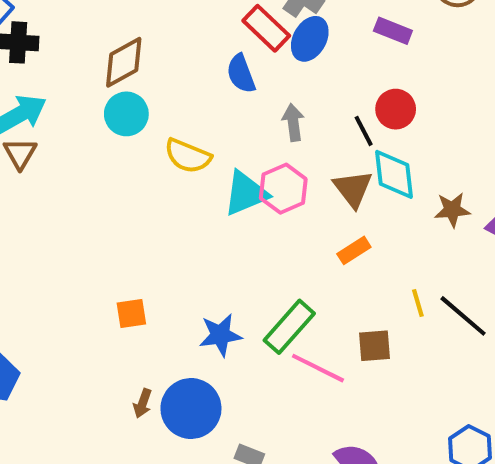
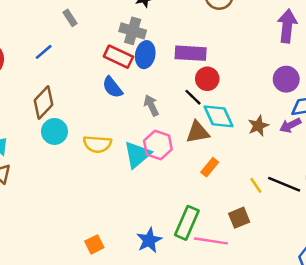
purple rectangle: (393, 31) -> (191, 53), moved, size x1.4
brown triangle: (353, 189) -> (198, 132), turned -45

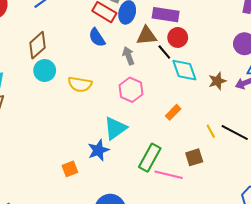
brown triangle: (198, 132) -> (147, 36), moved
cyan triangle: (137, 155) -> (115, 128), moved
blue star: (149, 240) -> (98, 150), moved

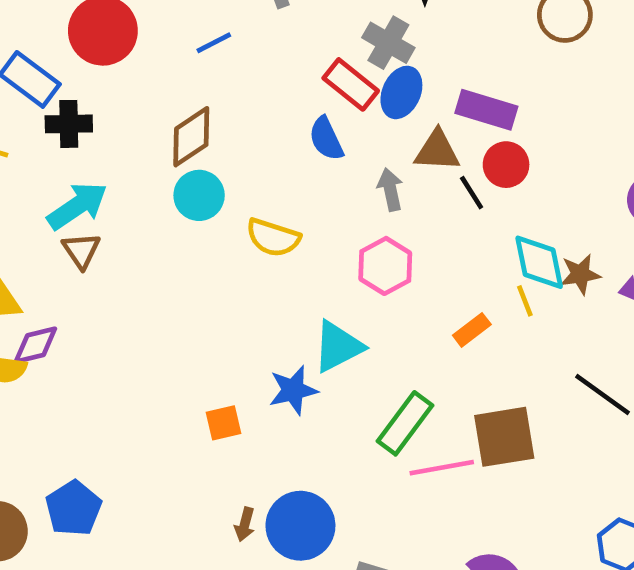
cyan diamond: (184, 70) -> (539, 262), moved
yellow line: (211, 131) -> (525, 301), moved
brown square: (194, 157) -> (504, 437), size x1.6
pink line: (169, 175) -> (442, 468), turned -32

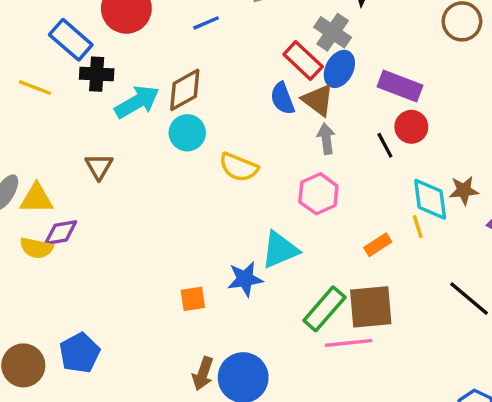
brown triangle: (437, 151) -> (318, 100), moved, turned 30
cyan arrow: (77, 206) -> (137, 102), moved
brown star: (580, 274) -> (464, 190), moved
brown square: (504, 437) -> (371, 307), moved
brown arrow: (245, 524) -> (203, 374), size x1.4

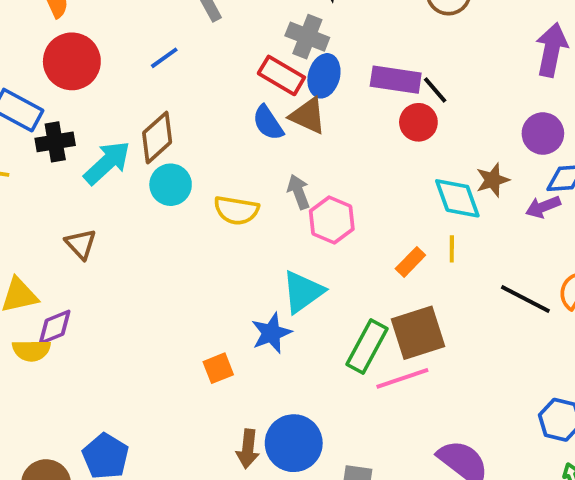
gray arrow: (326, 139) -> (299, 192), moved
black line: (385, 145) -> (435, 90), moved
yellow line: (418, 227) -> (452, 249), moved, turned 30

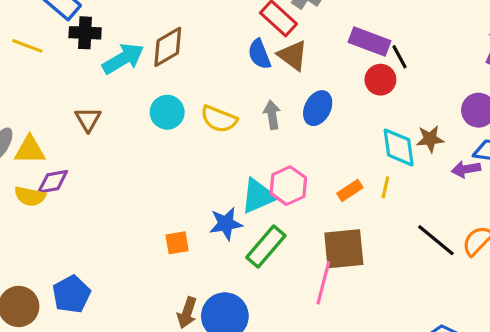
blue ellipse: (324, 76) -> (318, 108), moved
cyan circle: (171, 185) -> (167, 112), moved
pink hexagon: (332, 220) -> (288, 186), moved
green rectangle: (367, 347) -> (266, 246), moved
pink line: (402, 378) -> (323, 283), turned -69

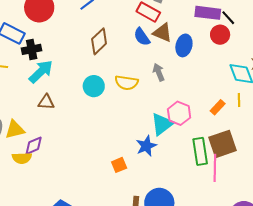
brown diamond: (168, 47) -> (99, 41), moved
cyan arrow: (123, 59) -> (41, 72), moved
blue ellipse: (318, 108) -> (184, 45), moved
brown triangle: (88, 119) -> (46, 102), turned -42
green rectangle: (266, 246) -> (200, 151), moved, turned -36

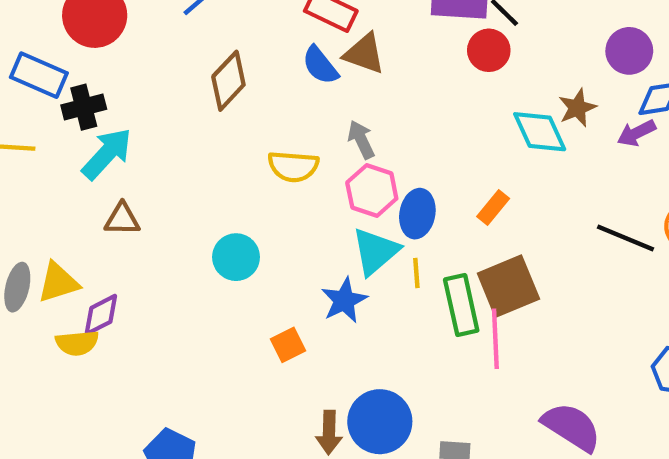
blue ellipse: (184, 45) -> (417, 214), moved
cyan circle: (94, 86) -> (236, 257), moved
yellow line: (239, 100) -> (416, 273), moved
pink hexagon: (179, 113) -> (372, 191), moved

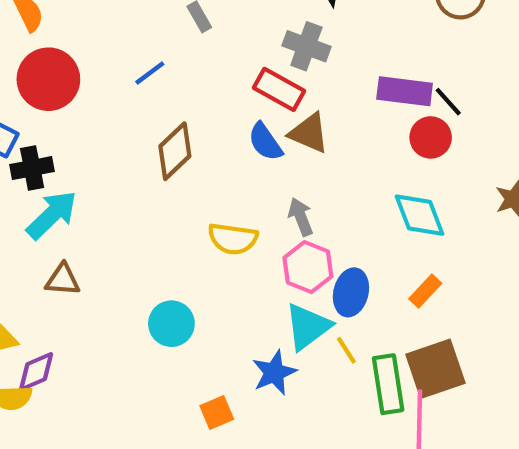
cyan diamond: (540, 132) -> (420, 215), moved
yellow line: (416, 273) -> (346, 350), turned -32

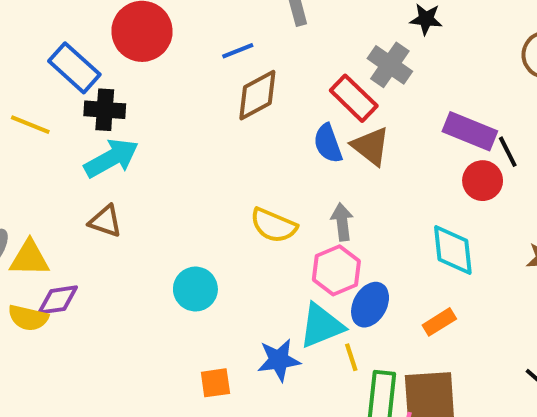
brown diamond: (175, 151) -> (257, 95), moved

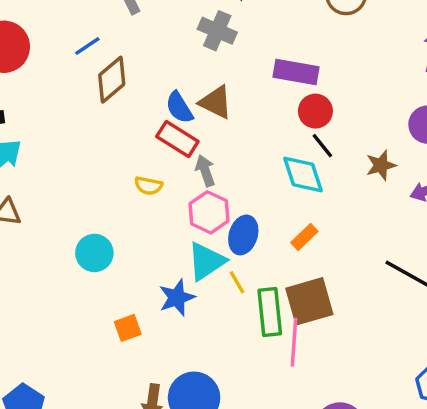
red rectangle: (354, 98) -> (177, 139), moved
black line: (508, 152) -> (322, 146), moved
yellow semicircle: (274, 225) -> (148, 186), size x0.7

